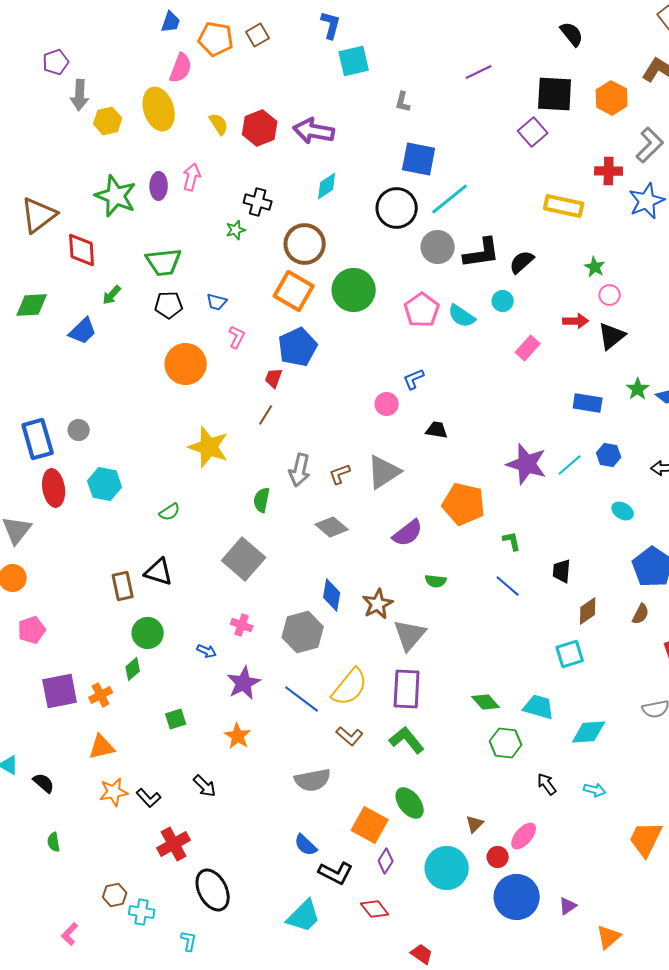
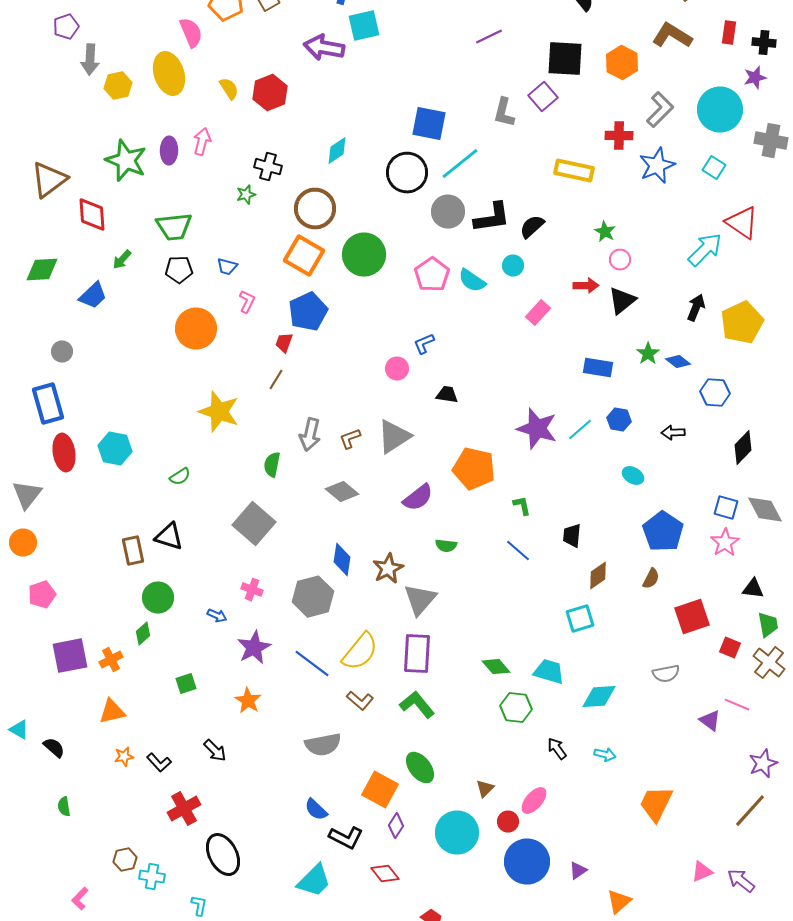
pink semicircle: (181, 68) -> (191, 33), turned -44
gray L-shape: (403, 102) -> (504, 113), moved, size x1.4
purple arrow: (314, 131) -> (324, 48), moved
gray circle: (79, 430) -> (62, 352), moved
orange star: (114, 792) -> (124, 757), size x0.7

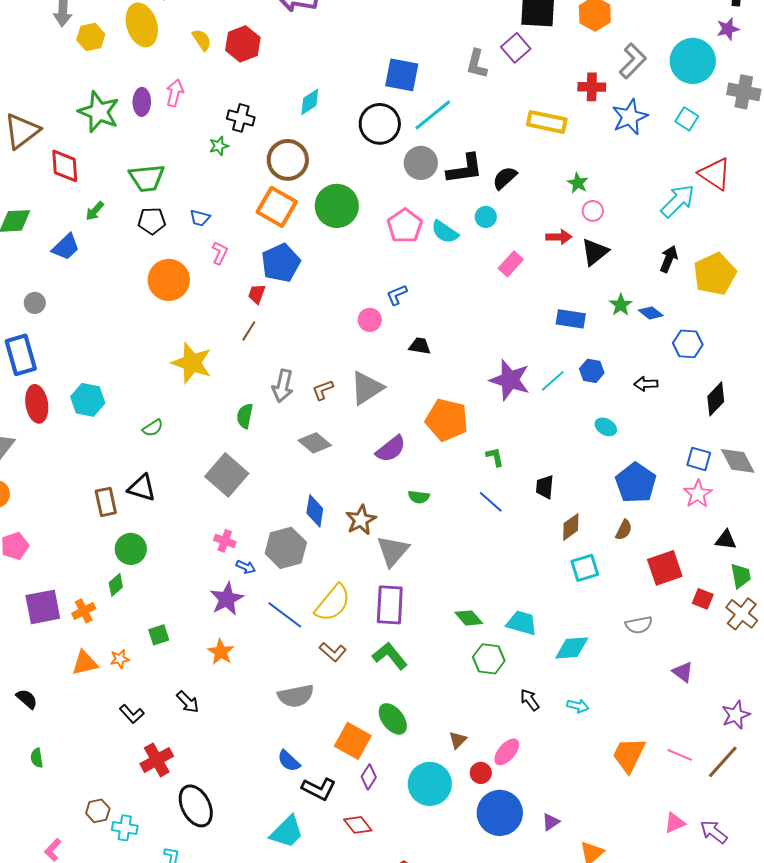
blue arrow: (217, 616) -> (246, 567), moved
cyan square: (580, 619) -> (585, 568), moved
pink line: (737, 705) -> (680, 755), moved
orange star: (124, 757) -> (120, 659), moved

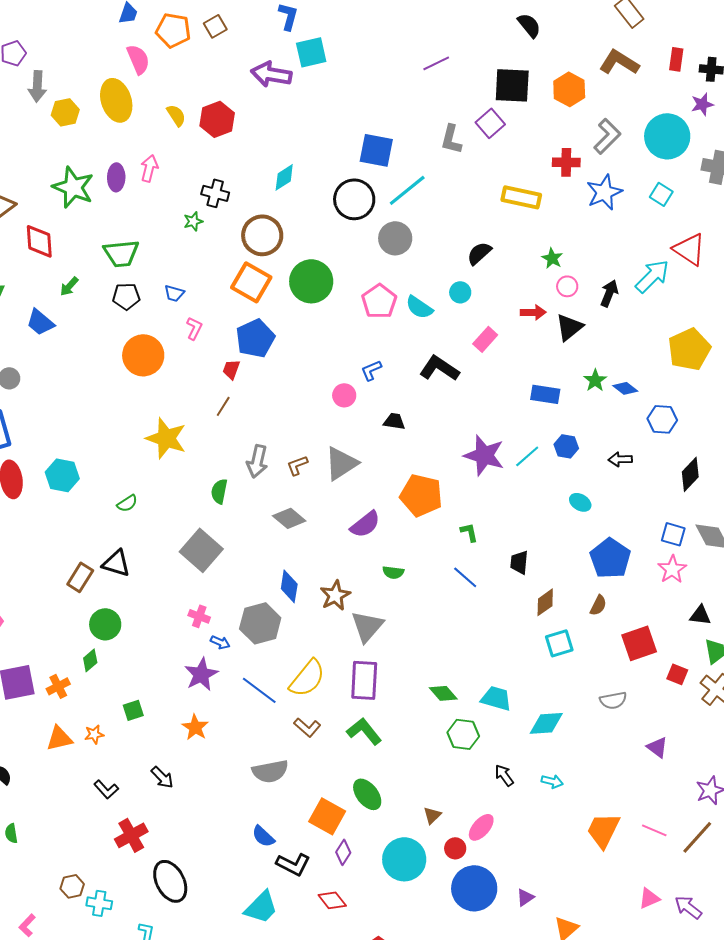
black L-shape: (465, 169) -> (439, 368), moved, turned -138
blue trapezoid: (66, 247) -> (40, 322), turned 84
black arrow: (669, 259) -> (609, 293), moved
brown rectangle: (106, 502) -> (80, 577), turned 44

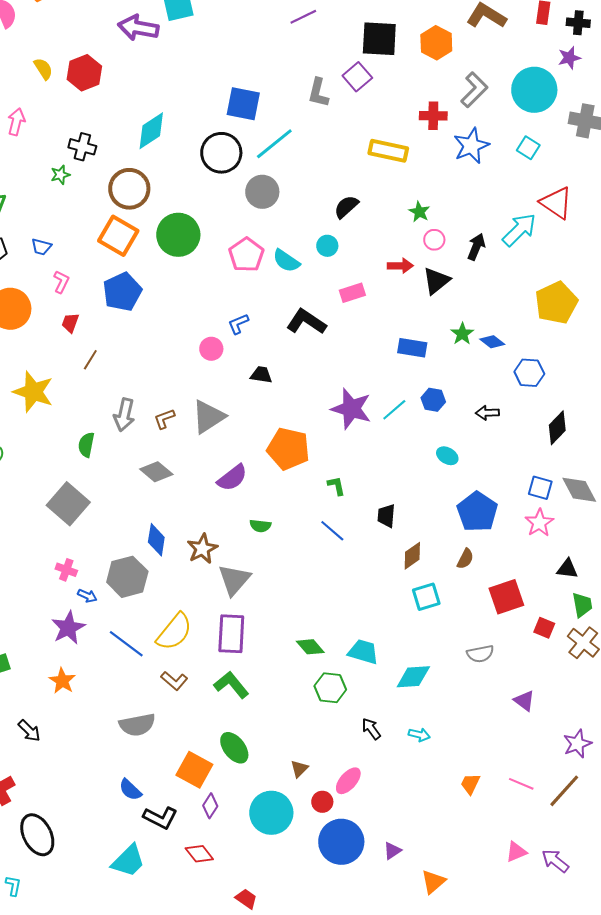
cyan diamond: (284, 177) -> (151, 131), size x1.4
pink rectangle: (485, 339) -> (352, 293), turned 30
red trapezoid: (231, 369) -> (70, 323), moved
orange trapezoid: (603, 830) -> (470, 784), size x0.6

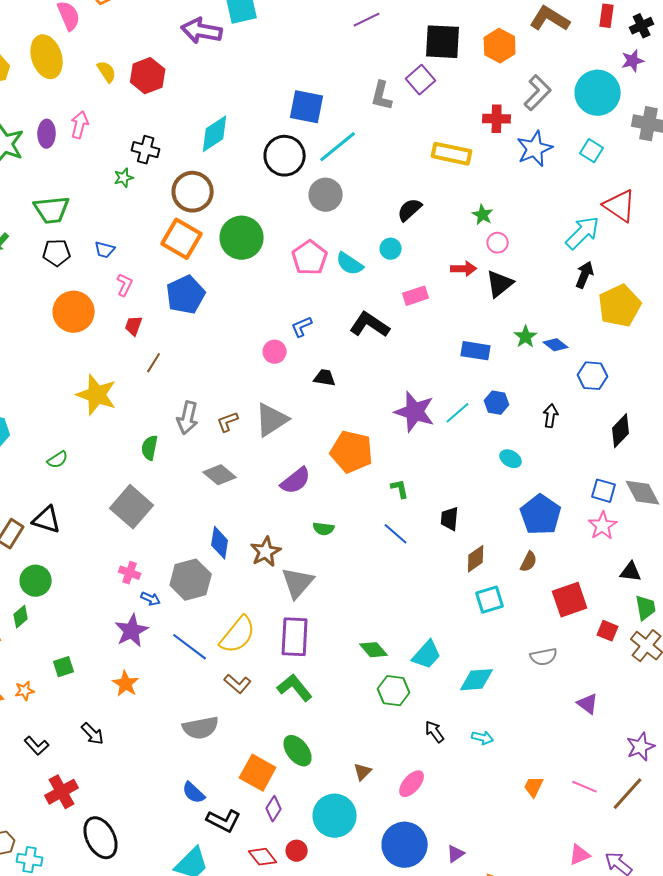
black cross: (578, 23) -> (642, 26), turned -30
black arrow: (476, 247) -> (585, 275), moved
black arrow: (487, 413) -> (551, 416), turned 100
cyan trapezoid: (363, 652) -> (427, 655), turned 116
red circle: (322, 802) -> (297, 851), moved

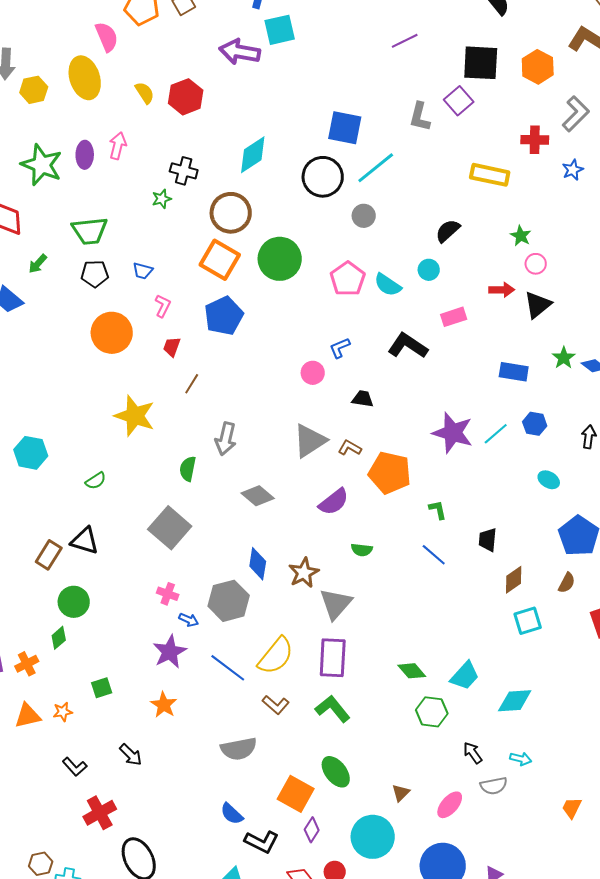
blue star: (535, 149) -> (573, 170), size x0.6
gray circle: (326, 195) -> (364, 216), size x0.7
brown L-shape: (228, 422) -> (350, 448), moved, turned 50
gray semicircle: (544, 657) -> (494, 786), moved

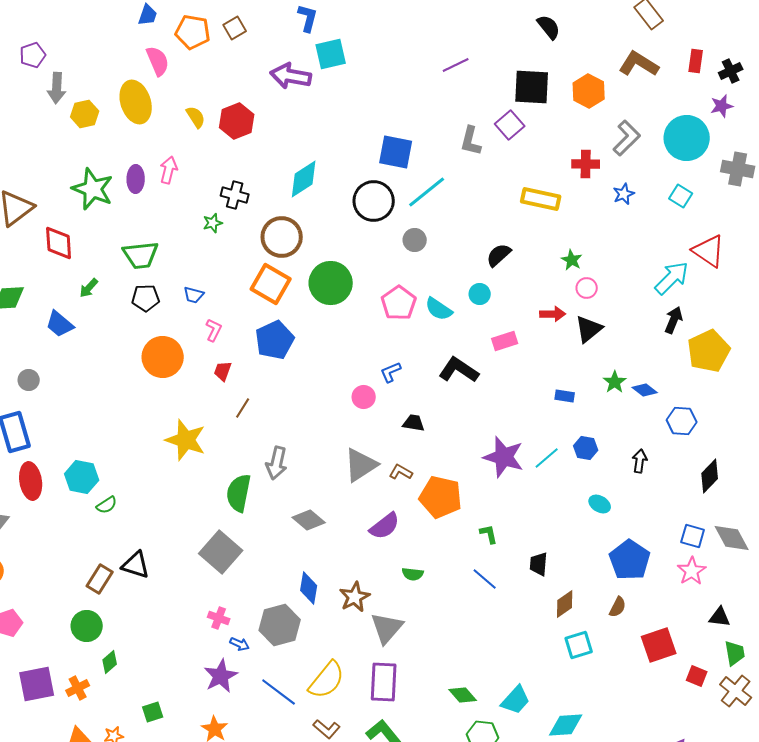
blue rectangle: (514, 372) -> (565, 396), size x0.7
green semicircle: (188, 469) -> (239, 493), size x1.5
green semicircle: (96, 481) -> (107, 505), moved
green circle: (74, 602) -> (87, 626), moved

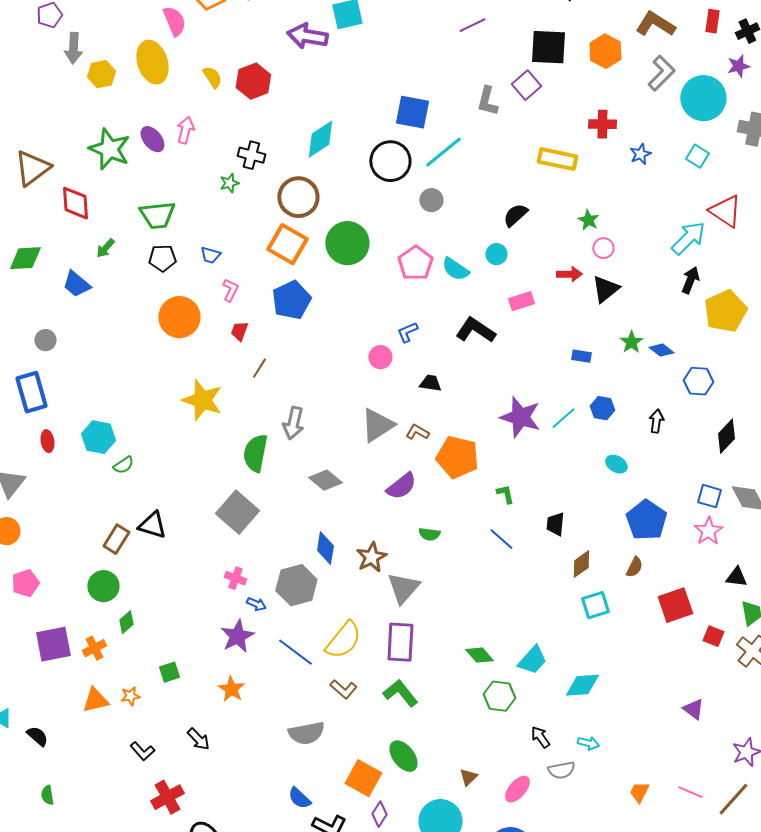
gray L-shape: (627, 138) -> (661, 73), moved
purple ellipse: (136, 179) -> (152, 139), turned -40
red ellipse: (31, 481) -> (47, 441), size x0.6

